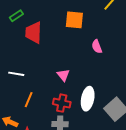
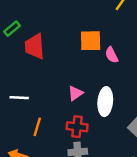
orange square: (74, 20) -> (91, 41), moved
pink triangle: (63, 75) -> (75, 93), turned 40
white ellipse: (88, 99) -> (105, 102), moved

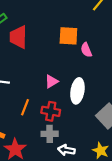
orange line: (37, 127) -> (25, 107), moved

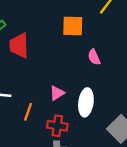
orange square: (68, 36) -> (73, 26), moved
orange line: (25, 107) -> (28, 112), moved

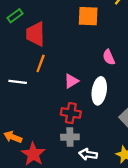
pink semicircle: (94, 57) -> (109, 57), moved
orange line: (28, 112) -> (41, 63), moved

